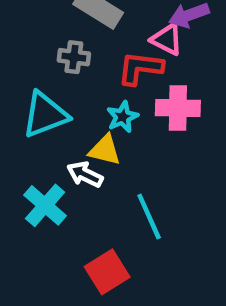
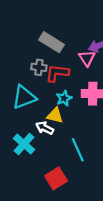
pink triangle: (167, 39) -> (87, 58), turned 30
red L-shape: (140, 68) -> (57, 73), moved

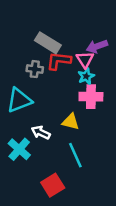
red L-shape: (57, 73) -> (59, 61), moved
cyan star: (64, 98) -> (86, 76), moved
yellow triangle: (55, 115) -> (71, 122), moved

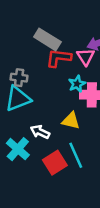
gray cross: (35, 69) -> (19, 78), moved
cyan star: (86, 76) -> (77, 84), moved
red square: (53, 185) -> (55, 163), moved

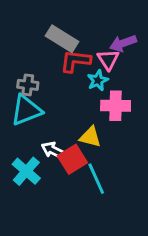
cyan star: (77, 84) -> (98, 80), moved
red square: (55, 163) -> (72, 159), moved

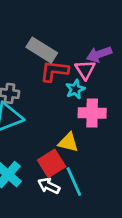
white arrow: (53, 150) -> (49, 186), moved

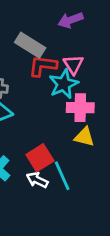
purple arrow: (99, 54) -> (71, 20), moved
cyan star: (75, 89) -> (64, 84), size x1.5
yellow triangle: (68, 142) -> (84, 137), moved

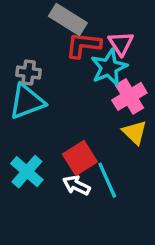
pink cross: (80, 108) -> (129, 96), turned -32
yellow triangle: (84, 137) -> (135, 132), turned 30

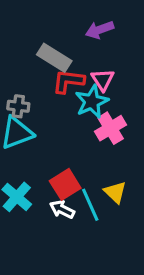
yellow triangle: (135, 132) -> (115, 192), moved

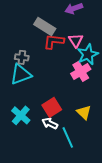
cyan star: (92, 102) -> (88, 54), moved
cyan line: (90, 205) -> (68, 137), moved

